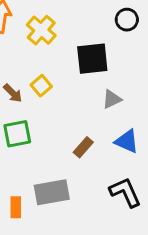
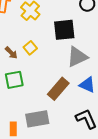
gray triangle: (112, 99) -> (77, 57), size x1.6
brown rectangle: (83, 147) -> (58, 89), size x1.6

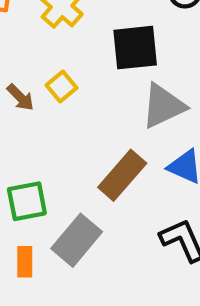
green square: (14, 80) -> (27, 201), moved
gray rectangle: (37, 119) -> (77, 240), turned -40

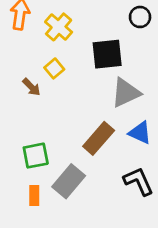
yellow square: (62, 87) -> (54, 68), moved

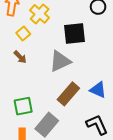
yellow square: (54, 68) -> (23, 33), moved
gray triangle: (126, 93) -> (60, 61), moved

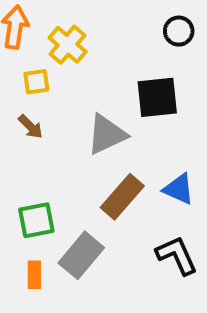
yellow square: (23, 33) -> (36, 82), turned 32
black square: (74, 33) -> (157, 97), moved

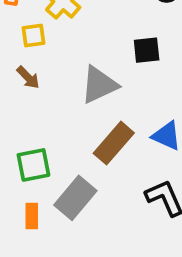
black square: (157, 97) -> (147, 50), size x0.7

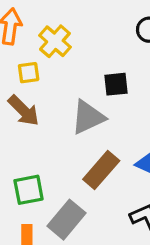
black square: (147, 50) -> (116, 84), moved
brown arrow: (28, 77) -> (24, 111), size x1.5

